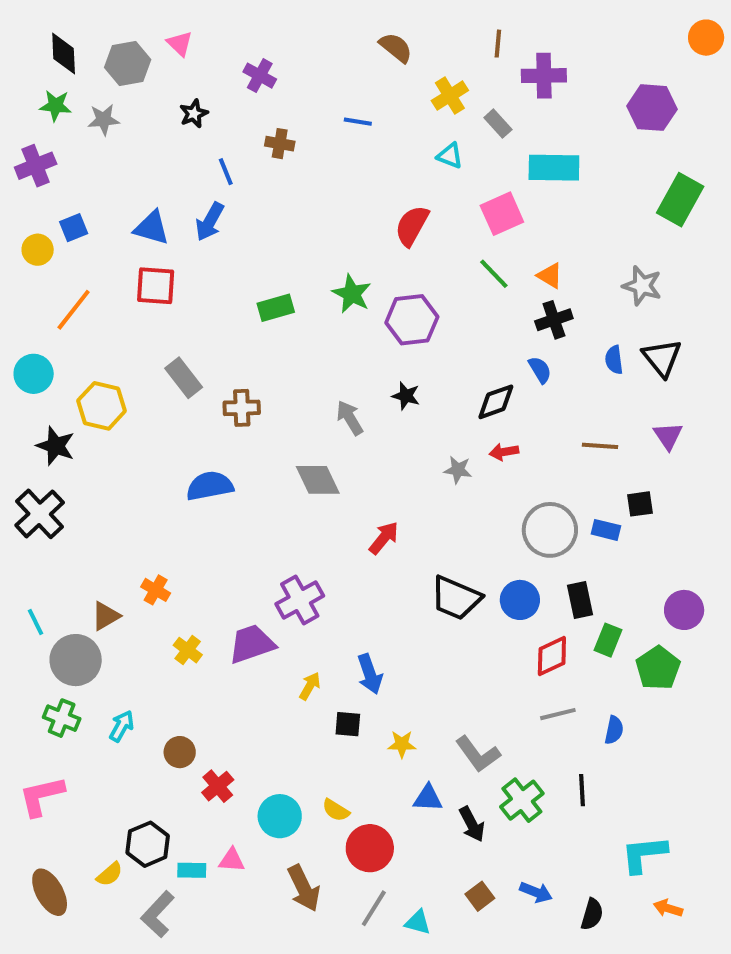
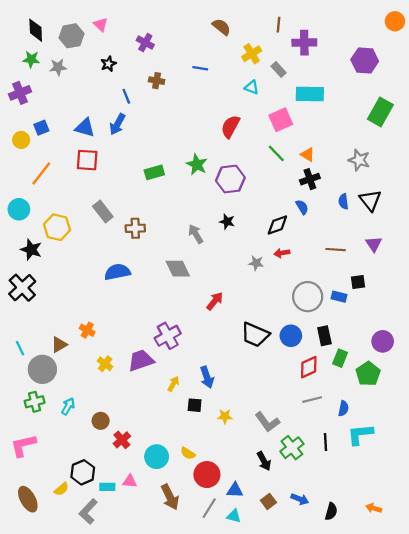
green cross: (62, 718) -> (35, 402), turned -36
blue triangle: (428, 798) -> (235, 490), moved
cyan L-shape: (644, 854) -> (360, 434), moved

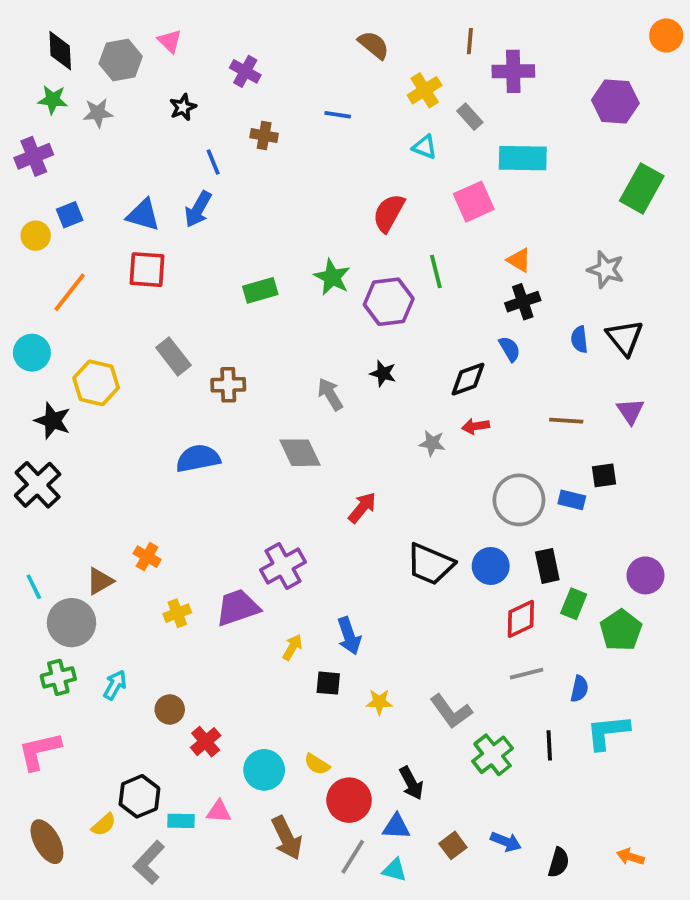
green line: (276, 153) -> (436, 271), moved, turned 30
yellow cross: (105, 364) -> (177, 613), turned 32
black arrow: (264, 461) -> (411, 783), moved

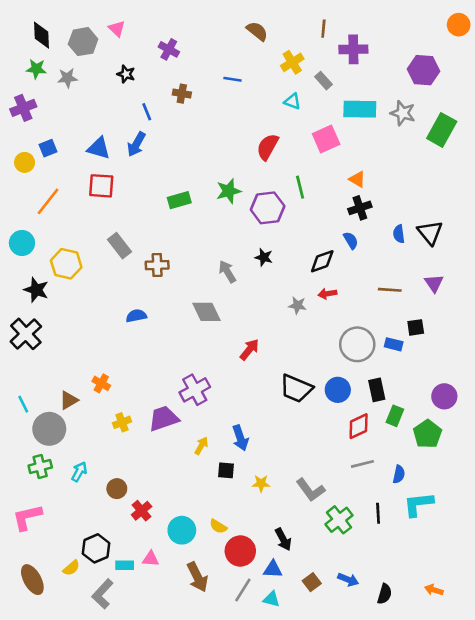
black star: (183, 107) -> (126, 74), turned -30
gray star: (606, 270) -> (403, 113), moved
green star: (332, 277) -> (229, 191), turned 30
blue semicircle: (198, 458) -> (136, 316), size x0.7

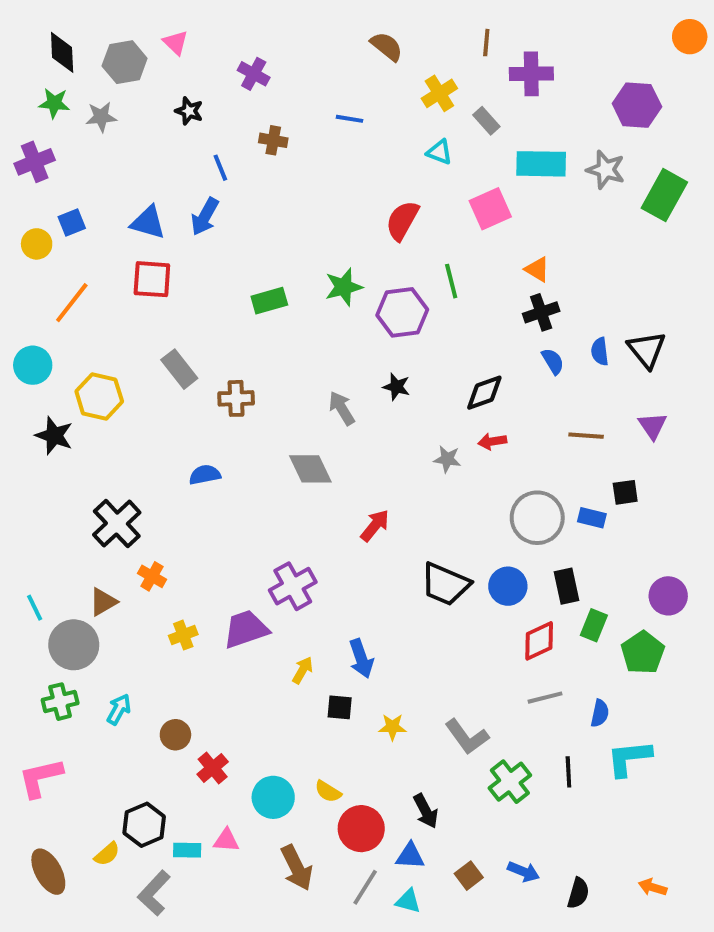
blue semicircle: (351, 240) -> (553, 361), moved
black cross: (26, 334) -> (117, 524), moved

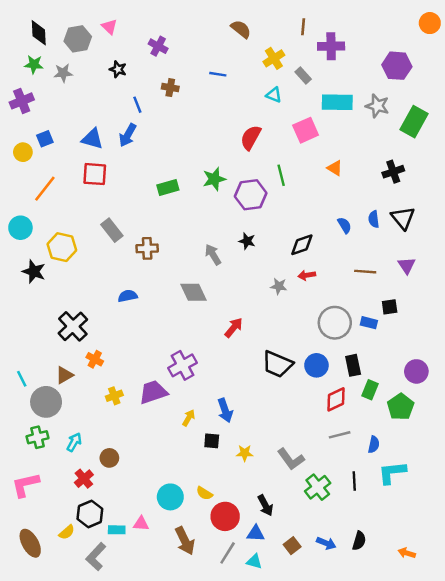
black cross: (541, 312) -> (393, 172), moved
red cross: (213, 768) -> (84, 479), moved
black semicircle: (578, 893) -> (359, 541), moved

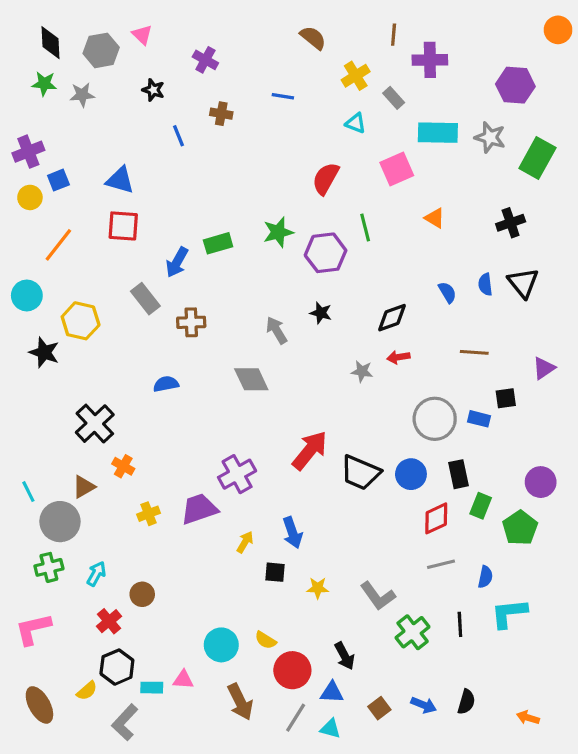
purple cross: (22, 101) -> (28, 152), moved
blue arrow: (128, 135) -> (177, 262), moved
purple triangle: (407, 265) -> (544, 368), moved, turned 30
red arrow: (234, 328) -> (310, 450), moved, size x1.5

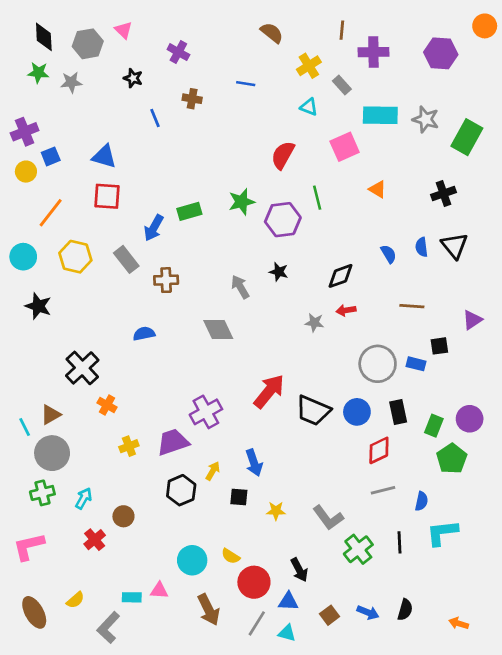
purple hexagon: (515, 85) -> (441, 53), moved
yellow hexagon: (81, 321) -> (75, 257), moved
brown triangle: (84, 487) -> (51, 415), moved
green rectangle: (481, 506) -> (434, 426), moved
black hexagon: (117, 667) -> (181, 490), moved

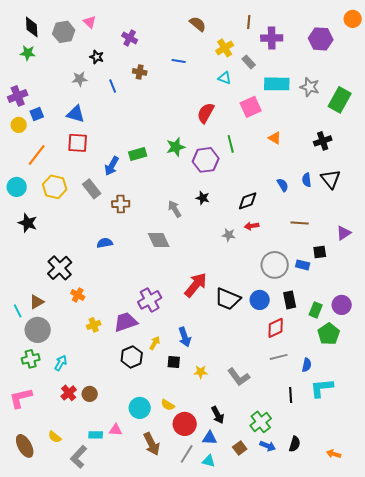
gray star: (71, 82) -> (80, 79), moved
brown circle: (123, 516) -> (90, 394), moved
green cross: (358, 549) -> (261, 422), moved
yellow semicircle: (75, 600) -> (55, 437), turned 80

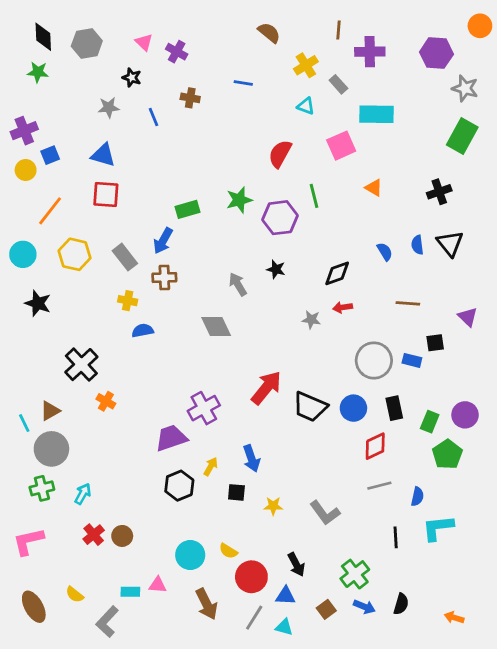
pink triangle: (90, 22) -> (144, 42), moved
gray star: (310, 87) -> (465, 88), moved
blue arrow: (112, 166) -> (163, 241), moved
purple triangle: (344, 233) -> (468, 317), turned -42
yellow cross: (94, 325) -> (128, 301), moved, turned 32

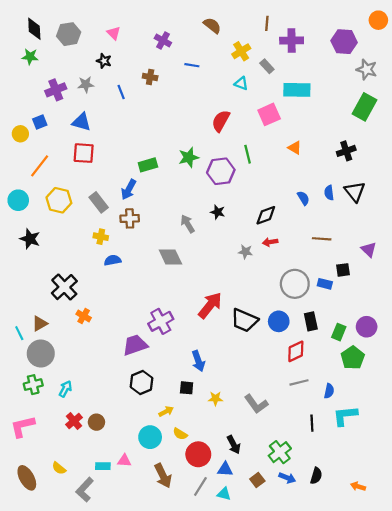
purple cross: (177, 52) -> (163, 41), moved
purple cross: (24, 131) -> (56, 90), moved
yellow arrow: (211, 467) -> (166, 411), moved, turned 32

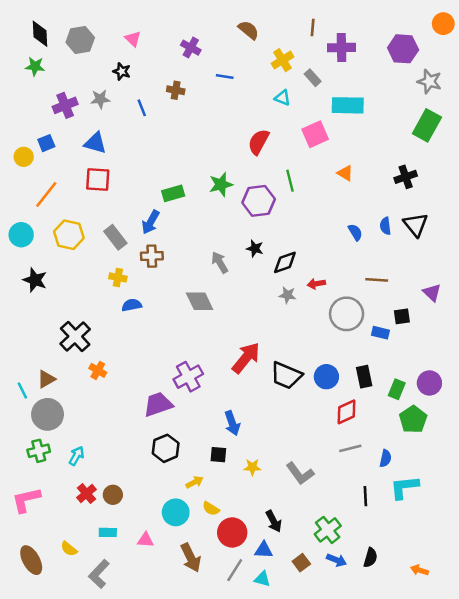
black diamond: (266, 215) -> (285, 262), moved
gray circle: (295, 284) -> (347, 314), moved
cyan rectangle: (103, 466) -> (108, 532), moved

